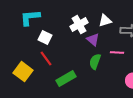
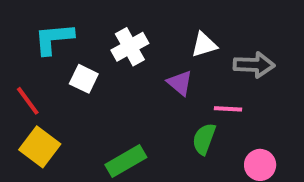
white cross: (79, 25) -> (130, 47), moved
red line: (46, 59) -> (28, 101), moved
green semicircle: (95, 62) -> (204, 139), moved

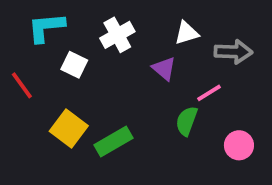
pink line: (228, 109) -> (209, 93), turned -35
yellow square: (40, 147) -> (69, 128), moved

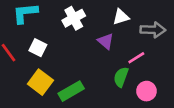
white square: (74, 65) -> (38, 48), moved
pink circle: (239, 145) -> (147, 91), moved

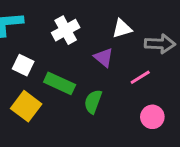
green semicircle: (121, 77) -> (93, 102), moved
green rectangle: (71, 91) -> (60, 83), moved, turned 55

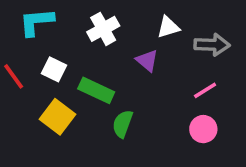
pink line: (140, 77) -> (205, 90), moved
green semicircle: (93, 102) -> (123, 124), moved

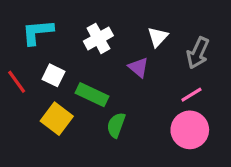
white triangle: (168, 27) -> (158, 37), turned -30
gray arrow: (212, 45) -> (198, 53), turned 112
pink circle: (203, 129) -> (190, 130), size x1.5

